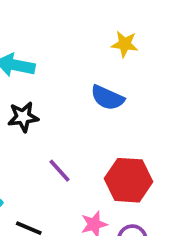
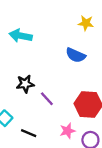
black star: (23, 117) -> (25, 84), moved

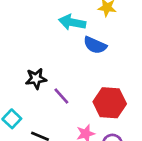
cyan arrow: (21, 36) -> (72, 22), moved

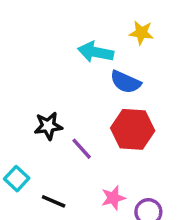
red hexagon: (110, 103) -> (133, 129), moved

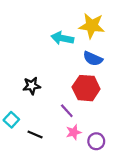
yellow star: (141, 33) -> (92, 26), size x1.6
blue semicircle: (126, 82) -> (93, 59), moved
purple line: (82, 149) -> (67, 111), moved

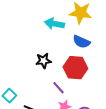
black star: (32, 86) -> (43, 61), moved

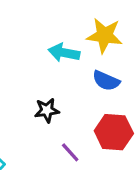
red hexagon: (75, 68) -> (114, 132), moved

